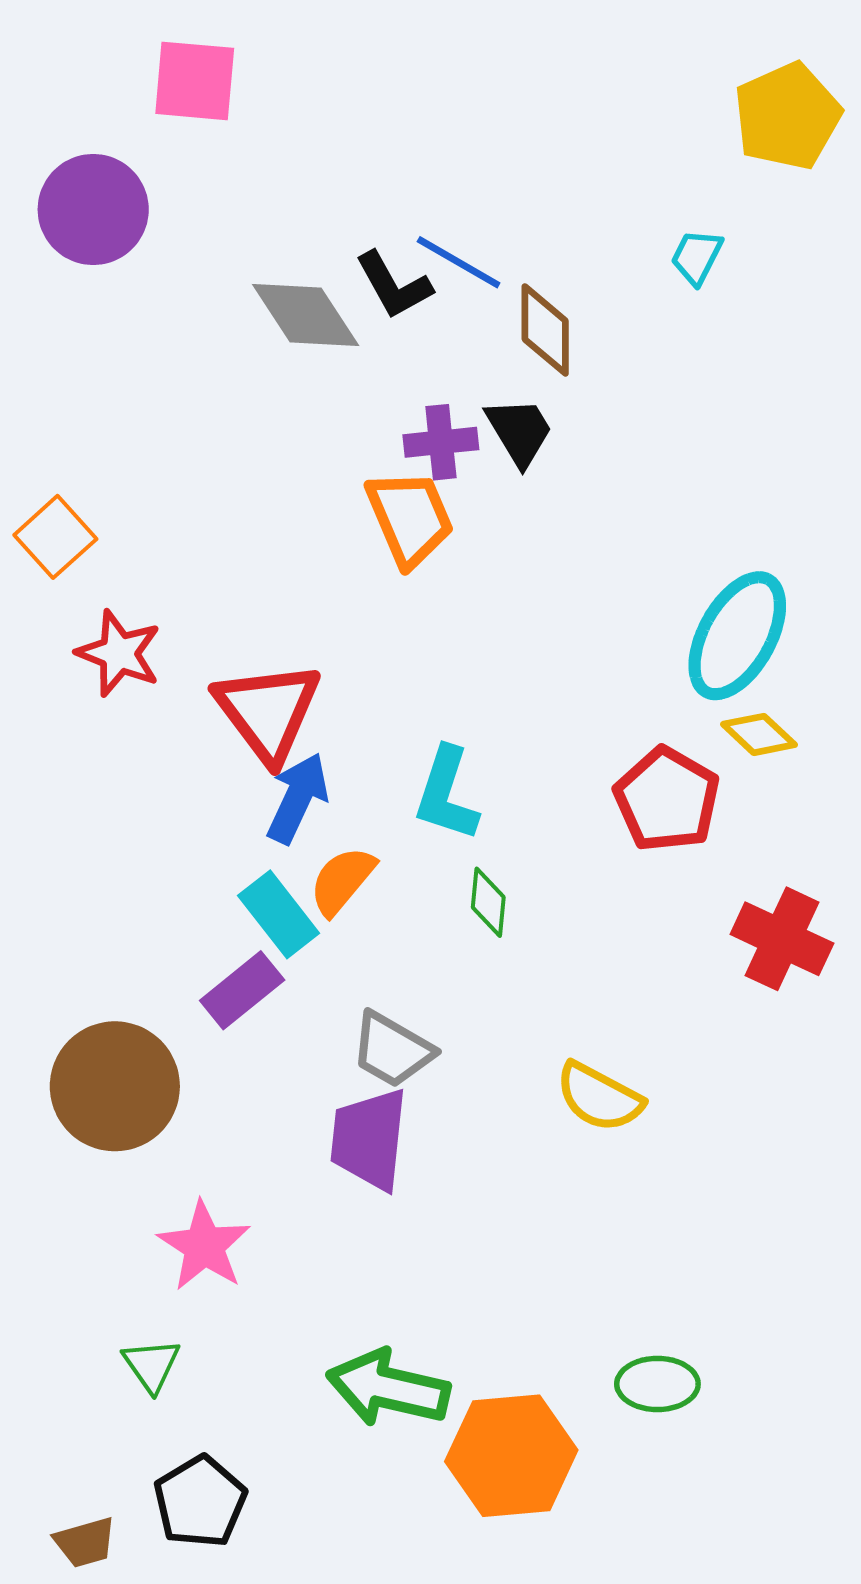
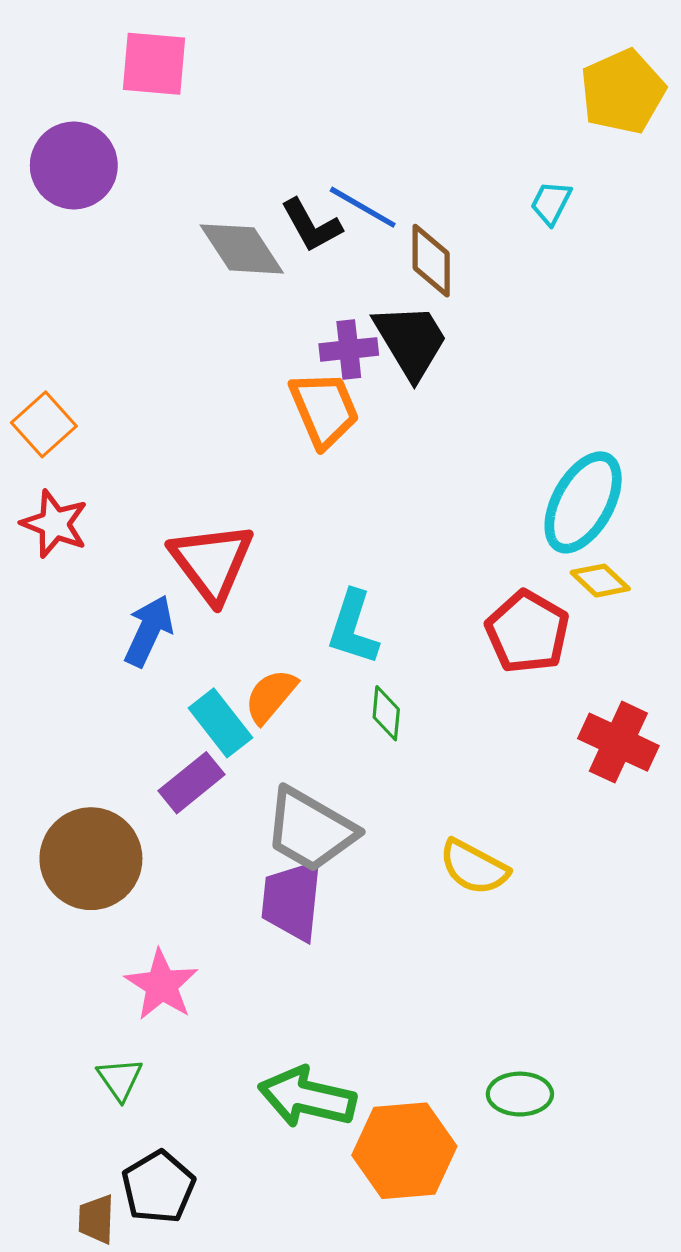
black trapezoid: (519, 431) -> (411, 341), size x1.4
red star: (119, 653) -> (55, 524), moved
blue arrow: (298, 798) -> (149, 631), moved
gray trapezoid: (392, 1050) -> (310, 830), size x1.4
brown trapezoid: (85, 1542) -> (96, 1219), moved, turned 108

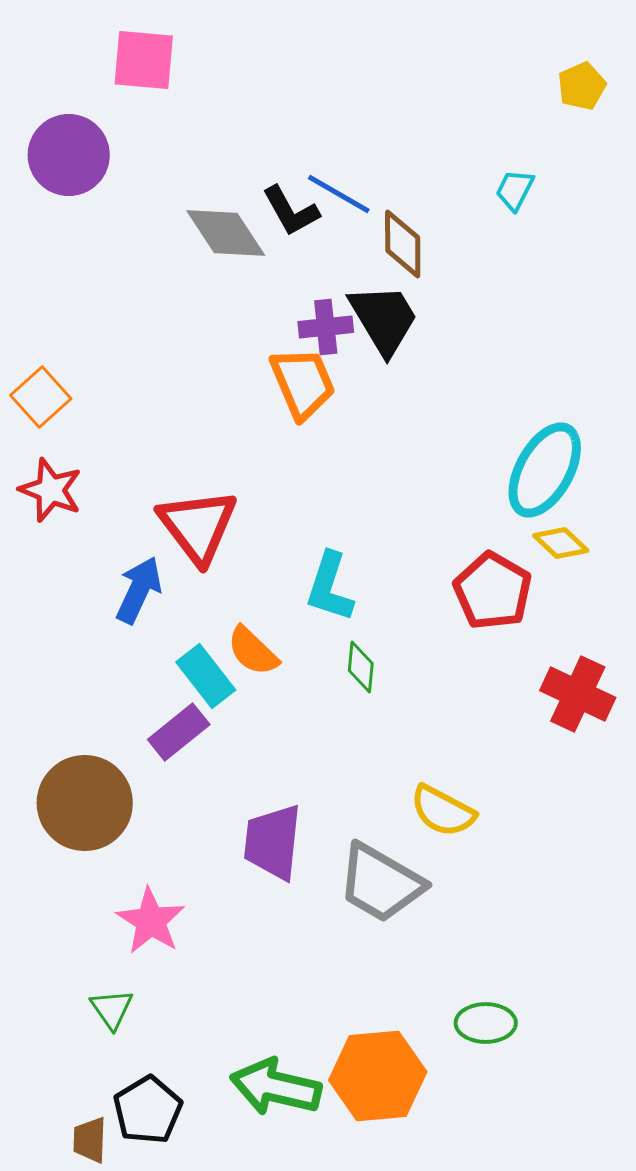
yellow pentagon: (623, 92) -> (582, 86), size x0.6
orange semicircle: (271, 696) -> (253, 651), turned -86
gray trapezoid: (310, 830) -> (381, 883), moved
green arrow: (307, 1097) -> (276, 1087), moved

